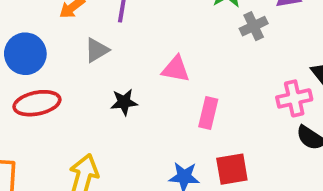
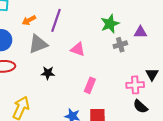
gray triangle: (97, 50) -> (38, 44), size x1.5
pink triangle: (176, 69) -> (78, 49), moved

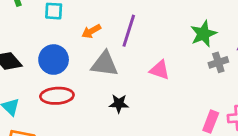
gray triangle: (38, 44) -> (105, 64), turned 30
pink rectangle: (90, 85) -> (211, 122), moved

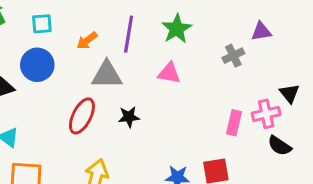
green star: (203, 34) -> (177, 29), moved
blue circle: (54, 60) -> (37, 65), moved
red ellipse: (57, 96) -> (82, 116), moved, turned -52

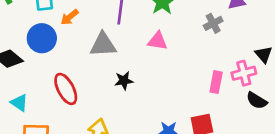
orange arrow: (87, 41) -> (70, 17), moved
red ellipse: (82, 116) -> (66, 89), moved, turned -52

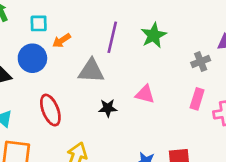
pink triangle: (158, 41) -> (145, 94), moved
pink rectangle: (216, 82) -> (197, 99), moved

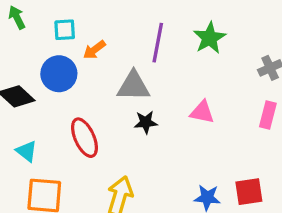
black star: (108, 108) -> (146, 122), moved

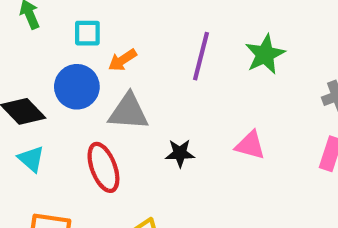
gray triangle: (133, 86) -> (128, 112), moved
cyan triangle: (27, 151) -> (31, 159), moved

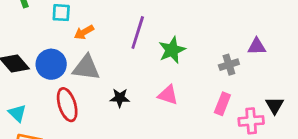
green star: (265, 54) -> (172, 50), moved
blue circle: (77, 87) -> (51, 64), moved
cyan triangle: (31, 159) -> (17, 113), moved

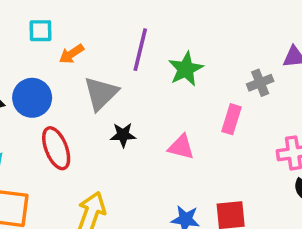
gray triangle: (86, 68) -> (101, 93), moved, turned -48
pink triangle: (168, 95) -> (181, 147), moved
pink rectangle: (222, 104) -> (232, 119), moved

